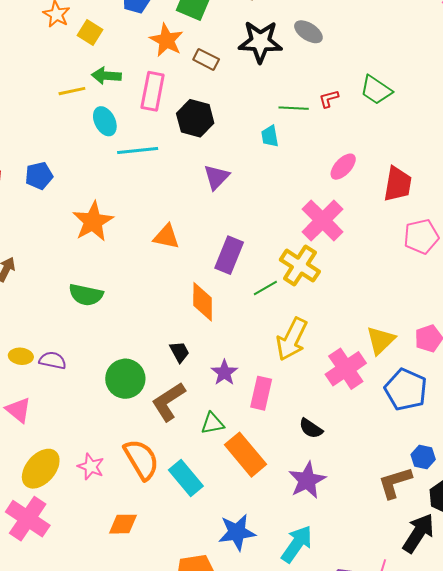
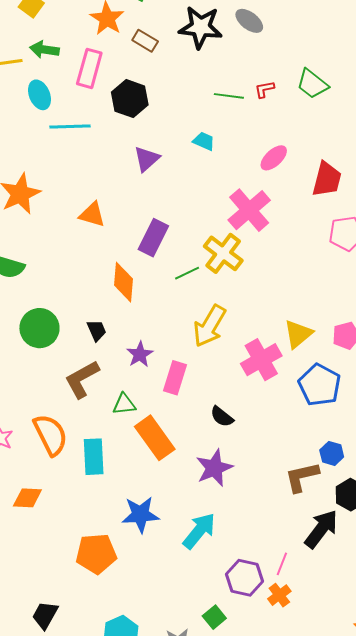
cyan trapezoid: (270, 136) -> (204, 141), moved, turned 120
green circle: (125, 379) -> (39, 328), moved
cyan rectangle: (186, 478) -> (94, 457), turned 33

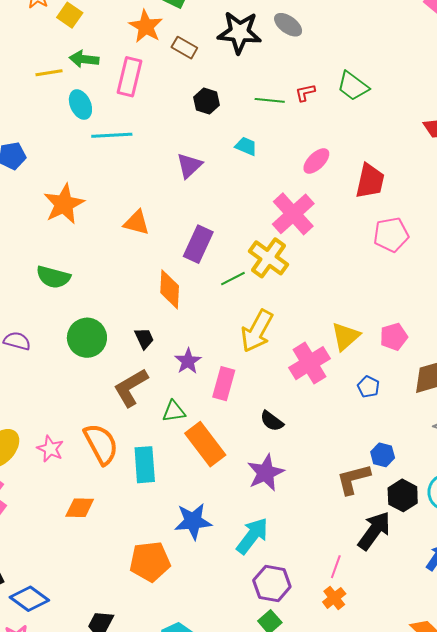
black hexagon: (130, 99) -> (207, 101), moved, size x0.7
blue pentagon: (319, 385) -> (368, 387), size x0.5
purple hexagon: (244, 578) -> (272, 584), moved

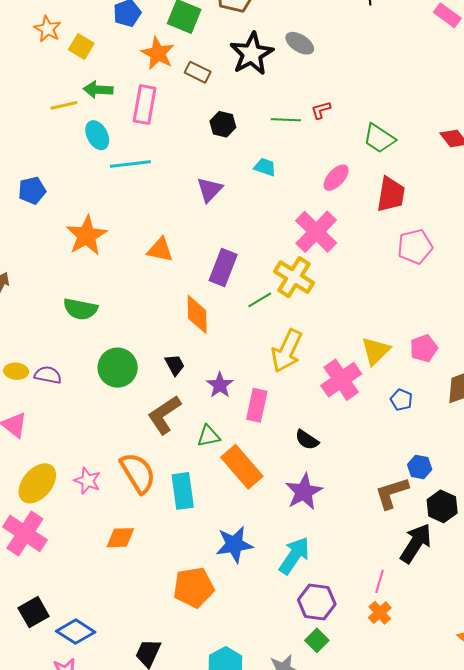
black star: (240, 32) -> (252, 54), turned -30
green trapezoid: (353, 86) -> (379, 138), moved

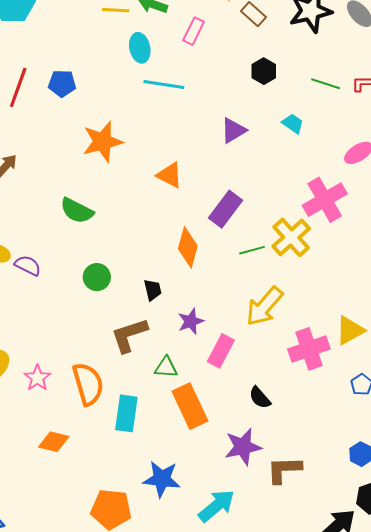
pink rectangle: (145, 105) -> (194, 31), size x0.7
green circle: (118, 368) -> (97, 277), size x0.7
brown L-shape: (392, 493) -> (284, 470), moved

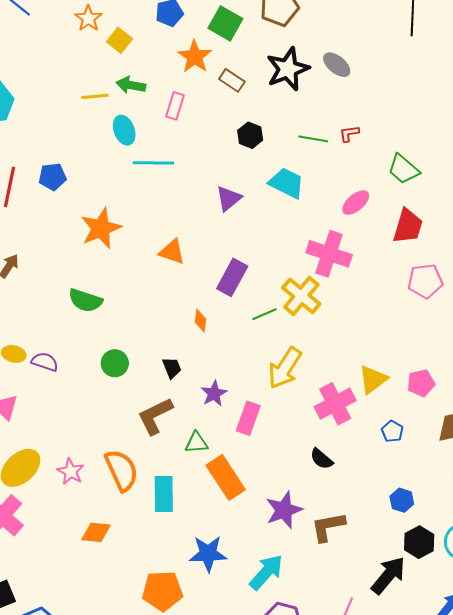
cyan trapezoid: (293, 124) -> (287, 183), size x1.6
pink cross: (325, 200) -> (329, 254), turned -33
orange diamond: (188, 247) -> (201, 321), size x0.6
black semicircle: (260, 398) -> (321, 459), moved

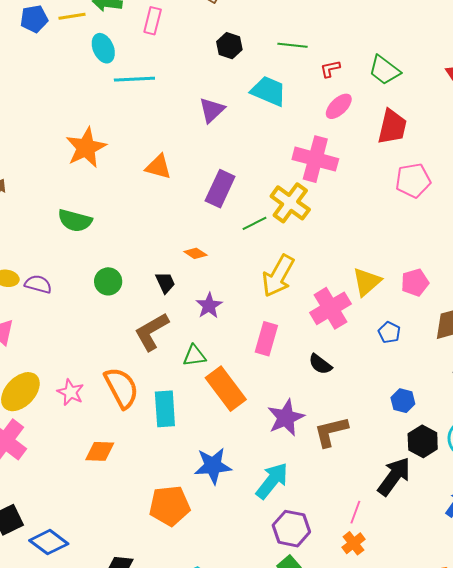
red L-shape: (349, 134) -> (330, 69), moved
blue pentagon: (52, 177) -> (34, 19), moved
orange diamond: (201, 321) -> (195, 253), moved, turned -60
pink rectangle: (248, 418) -> (266, 339), moved

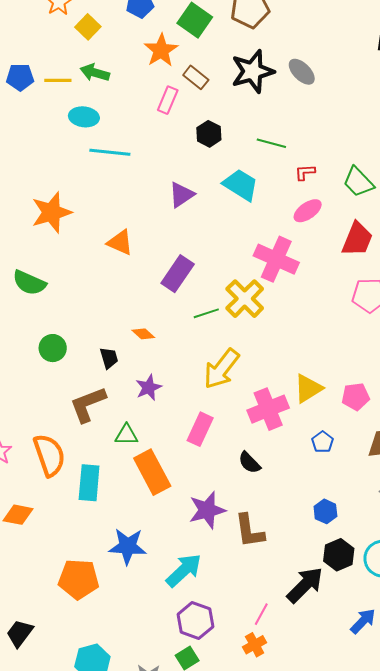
pink rectangle: (153, 21) -> (168, 100), moved
cyan ellipse: (103, 48) -> (84, 117), turned -68
brown L-shape: (331, 432) -> (249, 531), turned -93

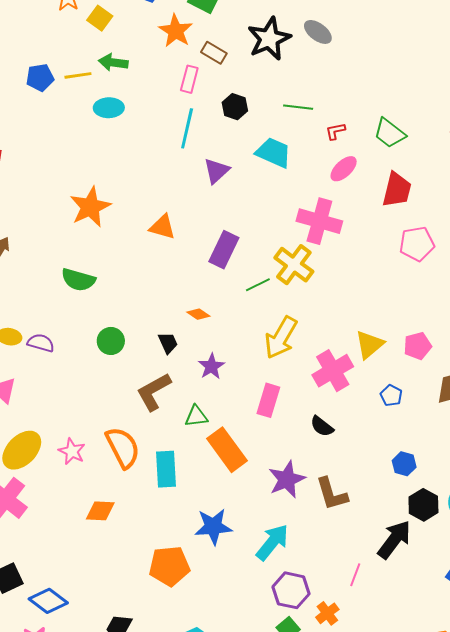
cyan line: (110, 152) -> (187, 128), moved, turned -75
orange cross: (255, 645) -> (327, 613), moved

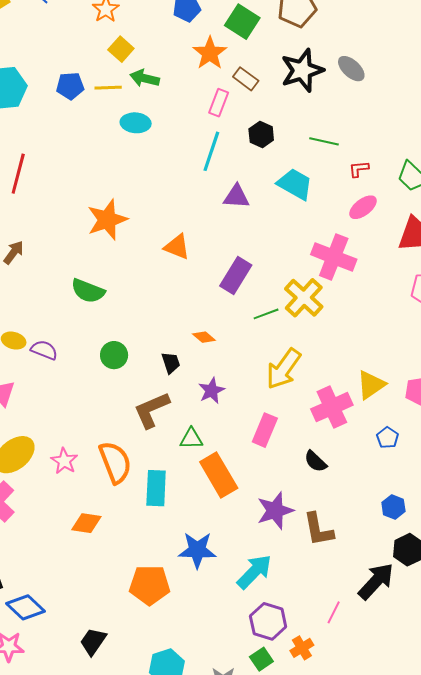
yellow square: (100, 18) -> (121, 49), moved
purple triangle: (216, 171) -> (236, 196), turned 40

